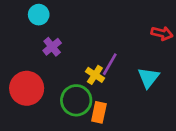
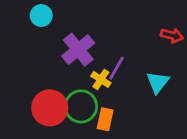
purple cross: (52, 47) -> (78, 50), moved, size x1.6
red circle: (27, 88) -> (50, 108), moved

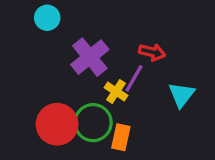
red arrow: (172, 35) -> (152, 52), moved

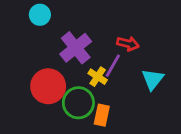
red circle: (57, 124) -> (48, 86), moved

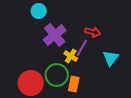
cyan circle: (40, 15) -> (39, 11), moved
red circle: (48, 86) -> (31, 83), moved

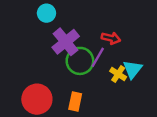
yellow cross: (71, 56) -> (118, 74), moved
green circle: (57, 75) -> (80, 61), moved
orange rectangle: (74, 84) -> (75, 101), moved

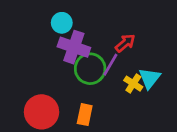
cyan circle: (46, 13) -> (62, 23), moved
red arrow: (111, 38) -> (125, 43), turned -54
purple cross: (66, 42) -> (74, 47), turned -32

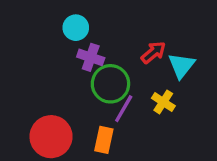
purple cross: (74, 47) -> (91, 57), size x0.7
purple line: (110, 65) -> (124, 109), moved
cyan triangle: (150, 78) -> (181, 66), moved

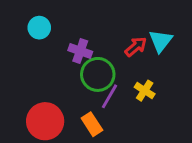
cyan circle: (76, 28) -> (39, 28), moved
cyan triangle: (181, 66) -> (161, 41), moved
orange rectangle: (104, 140) -> (92, 124), turned -45

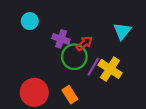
red arrow: (136, 47) -> (84, 43), moved
yellow cross: (145, 91) -> (110, 69), size x1.5
purple line: (109, 96) -> (93, 67), moved

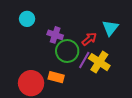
red arrow: (84, 43) -> (89, 39), moved
orange rectangle: (70, 95) -> (56, 77), moved, turned -42

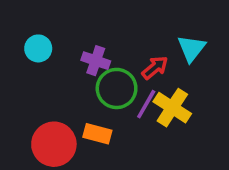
cyan circle: (27, 19) -> (38, 48), moved

